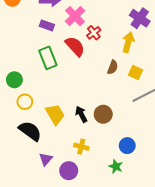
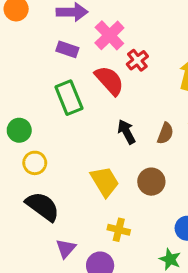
brown semicircle: (113, 67) -> (165, 133), moved
yellow trapezoid: (55, 114) -> (105, 182), moved
black arrow: (81, 114) -> (126, 132), moved

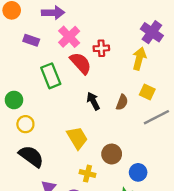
pink cross: (109, 35) -> (69, 37), moved
purple rectangle: (67, 49) -> (31, 40), moved
red cross: (137, 60) -> (101, 48), turned 35
brown circle: (151, 182) -> (112, 154), moved

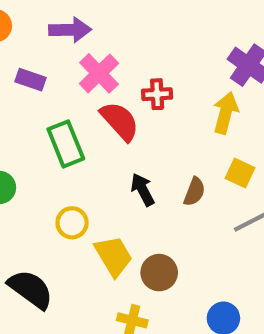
yellow circle: (25, 124) -> (72, 223), moved
brown circle: (112, 154) -> (159, 273), moved

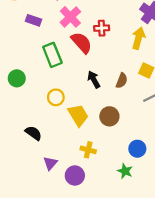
brown circle: (159, 273) -> (109, 116), moved
black semicircle: (31, 289) -> (33, 133), size x0.7

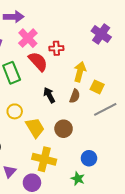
yellow arrow: (138, 38) -> (80, 72), moved
yellow cross: (88, 150) -> (44, 159), size x1.6

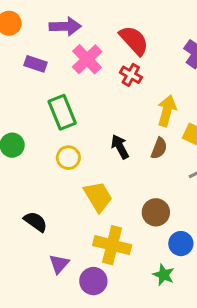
red cross: (56, 48) -> (131, 75), turned 32
red semicircle: (38, 62) -> (134, 40), moved
yellow circle: (15, 111) -> (68, 158), moved
brown circle: (64, 129) -> (156, 212), moved

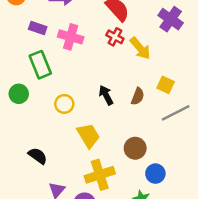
pink cross: (87, 59) -> (71, 37), moved, turned -30
yellow arrow: (167, 111) -> (140, 48), moved, turned 125
green rectangle: (62, 112) -> (40, 65), moved
yellow cross: (112, 245) -> (100, 175), turned -32

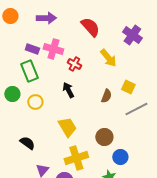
purple rectangle: (38, 28) -> (32, 49), moved
red cross: (115, 37) -> (74, 64), moved
black arrow: (106, 95) -> (68, 90), moved
yellow circle: (64, 104) -> (35, 102), moved

